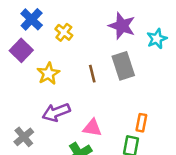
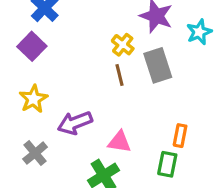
yellow cross: (64, 32) -> (123, 45), moved
yellow star: (48, 74) -> (33, 99), moved

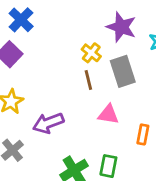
pink triangle: (120, 142) -> (108, 114), moved
green rectangle: (167, 164) -> (108, 166), moved

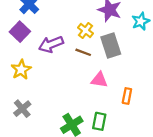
brown line: (88, 80) -> (83, 52), turned -56
purple arrow: (48, 123) -> (51, 44), moved

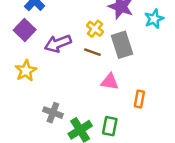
gray cross: (22, 109) -> (53, 113), moved, turned -30

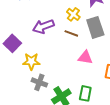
purple square: (25, 30) -> (12, 43), moved
yellow star: (26, 71) -> (31, 61), moved, turned 30

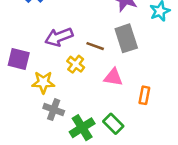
yellow cross: (73, 14) -> (76, 64), moved
purple square: (12, 43) -> (19, 59), turned -30
green rectangle: (85, 93) -> (113, 124), turned -56

